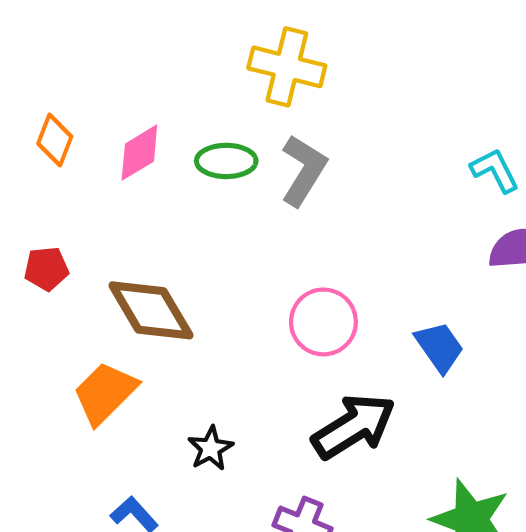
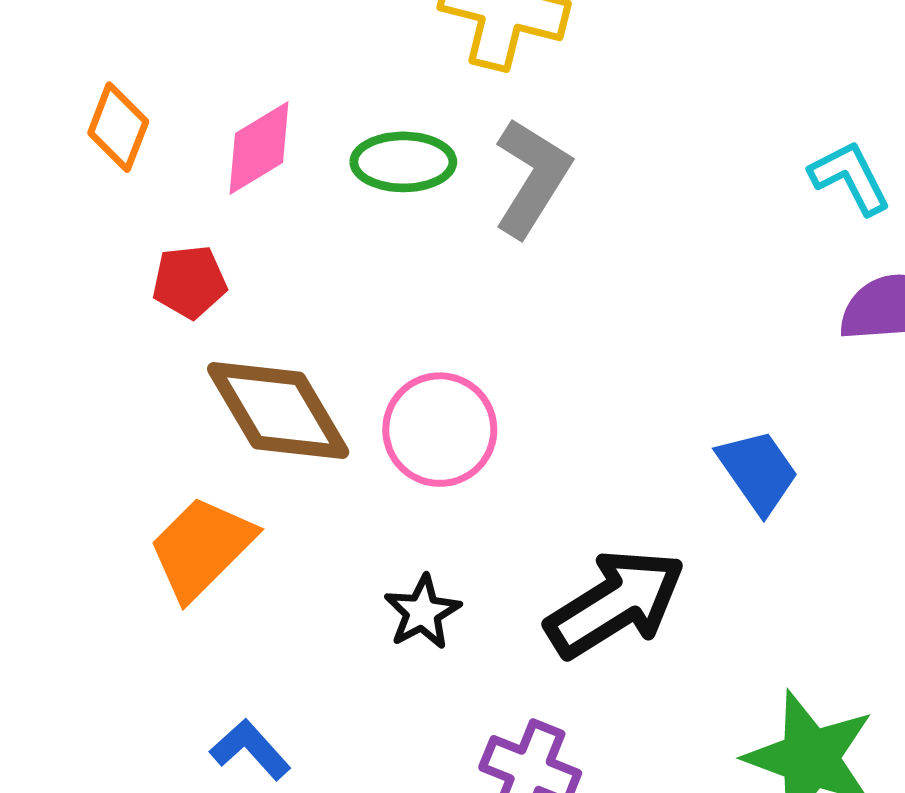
red pentagon: (46, 269) -> (189, 282), moved
pink circle: (323, 322) -> (440, 430), moved
black star: (211, 448) -> (422, 612), moved

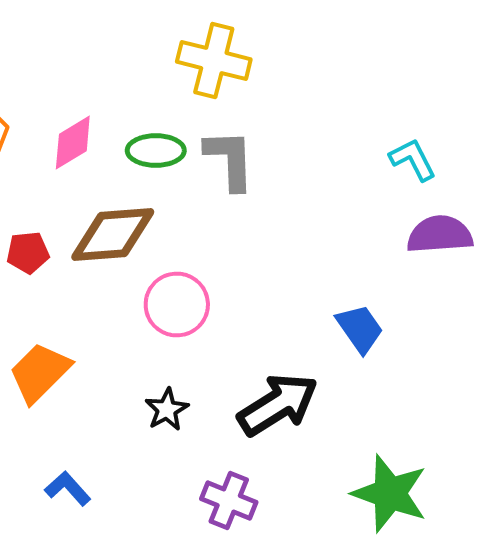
gray L-shape: (532, 178) -> (230, 160), turned -34
red pentagon: (189, 282) -> (28, 252), moved
brown diamond: (278, 410) -> (113, 234), moved, turned -64

